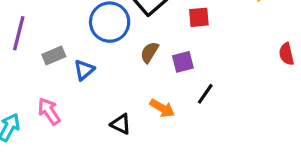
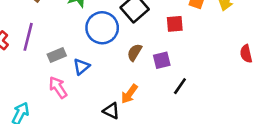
orange arrow: (162, 108) -> (129, 94), moved, turned 96
pink arrow: (49, 111) -> (58, 87), moved

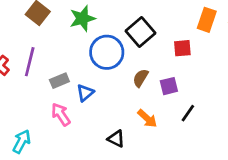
orange arrow: (129, 94) -> (147, 118), moved, turned -84

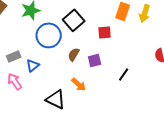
black line: (188, 113) -> (124, 74), moved
black triangle: (116, 139) -> (56, 99), size x1.5

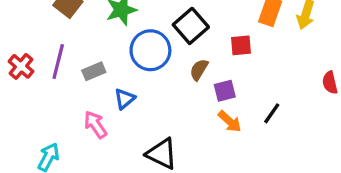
brown semicircle: (74, 54) -> (199, 70), moved
gray rectangle: (14, 56) -> (94, 71), moved
orange arrow: (79, 84) -> (230, 121), moved

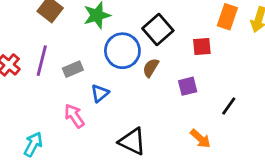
brown semicircle: (199, 70) -> (151, 68), moved
orange arrow: (230, 121) -> (200, 139), moved

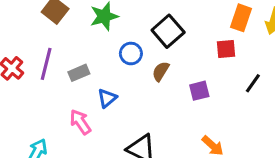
red square: (202, 46) -> (226, 49), moved
blue circle: (122, 51) -> (131, 54), size x0.6
black line: (229, 106) -> (253, 83), moved

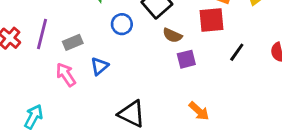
red square: (226, 49) -> (212, 20), size x1.4
brown semicircle: (161, 71) -> (172, 35), moved, turned -96
pink arrow: (80, 122) -> (66, 75), moved

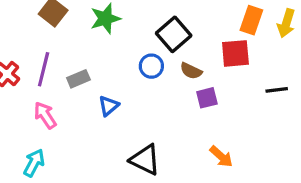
blue circle: (122, 24) -> (151, 66), moved
black line: (237, 52) -> (277, 90), moved, turned 48
pink arrow: (66, 75) -> (45, 115), moved

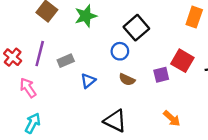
red square: (235, 53) -> (182, 61), moved, turned 35
brown semicircle: (191, 71) -> (127, 80), moved
pink arrow: (45, 115) -> (28, 88), moved

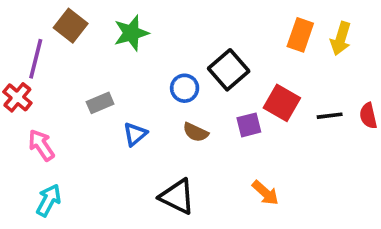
black square: (136, 28) -> (229, 70), moved
purple line: (40, 54) -> (36, 59), moved

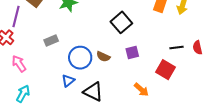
blue circle: (185, 88) -> (80, 58), moved, size x1.5
red square: (282, 103) -> (165, 70), moved
blue triangle: (135, 134) -> (68, 81), moved

